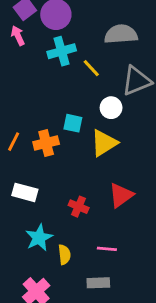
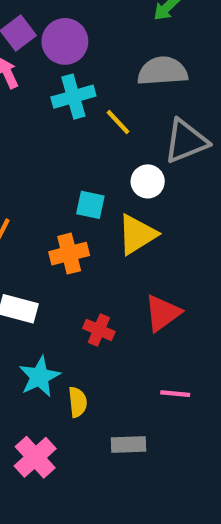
orange cross: (46, 143) -> (69, 254), moved
pink line: (107, 249) -> (175, 394), moved

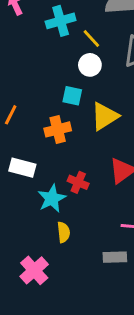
white circle: (148, 181) -> (90, 65), moved
cyan star: (39, 377) -> (52, 198), moved
gray rectangle: (129, 445) -> (115, 257), moved

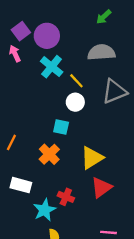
cyan cross: (61, 21) -> (52, 67), turned -35
yellow triangle: (105, 116) -> (92, 158), moved
orange cross: (58, 129) -> (49, 154), turned -30

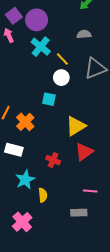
gray semicircle: (101, 52) -> (84, 34), size x0.6
orange cross: (49, 154) -> (25, 122), moved
cyan star: (44, 210) -> (25, 180), moved

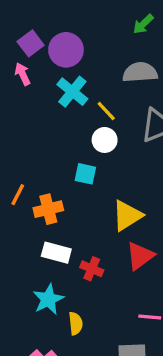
gray semicircle: (84, 34) -> (140, 72), size x1.5
orange cross: (25, 122) -> (48, 209), turned 30
white rectangle: (14, 150) -> (56, 253), moved

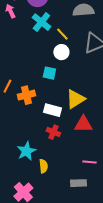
white rectangle: (56, 253) -> (52, 110), moved
red triangle: (140, 256) -> (83, 124), turned 36

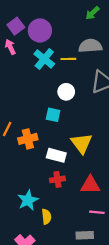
yellow line: (62, 34) -> (68, 59), moved, turned -48
yellow triangle: (75, 99) -> (82, 143), turned -35
red triangle: (83, 124) -> (90, 185), moved
red cross: (53, 132) -> (57, 179), turned -32

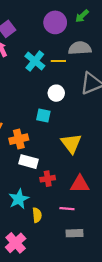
purple circle: (40, 30) -> (55, 22), moved
white rectangle: (56, 155) -> (28, 162), moved
pink line: (97, 212) -> (67, 209), moved

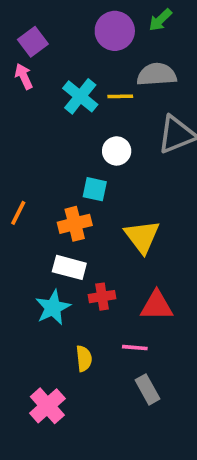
orange cross: (19, 139) -> (75, 224), moved
cyan star: (19, 199) -> (53, 308), moved
gray rectangle: (74, 233) -> (148, 389), turned 63

